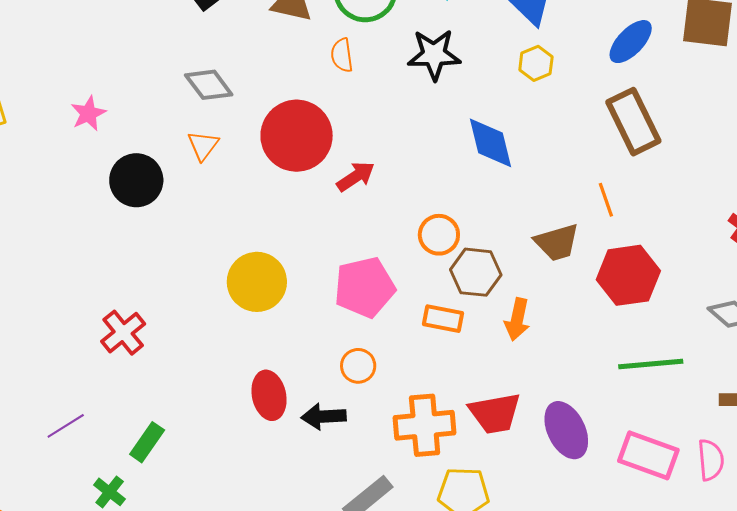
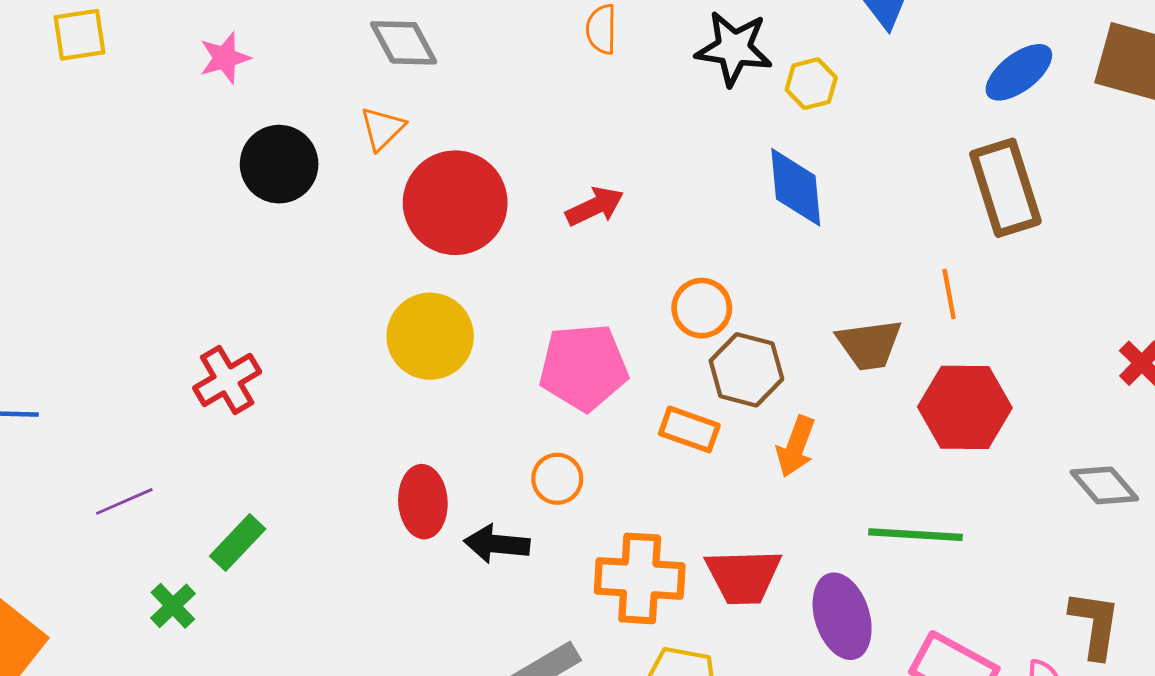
yellow hexagon: (536, 63) -> (811, 84), moved
red circle: (297, 136) -> (455, 203), moved
green line: (651, 364) -> (916, 535), moved

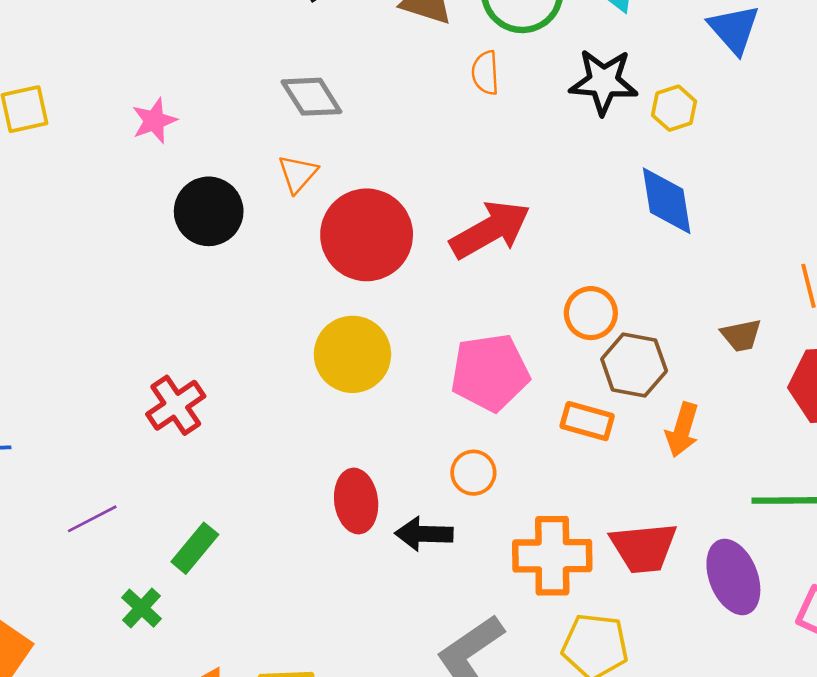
red arrow: (595, 206) -> (490, 230), size x1.6
brown trapezoid: (869, 345) -> (741, 335), size x0.7

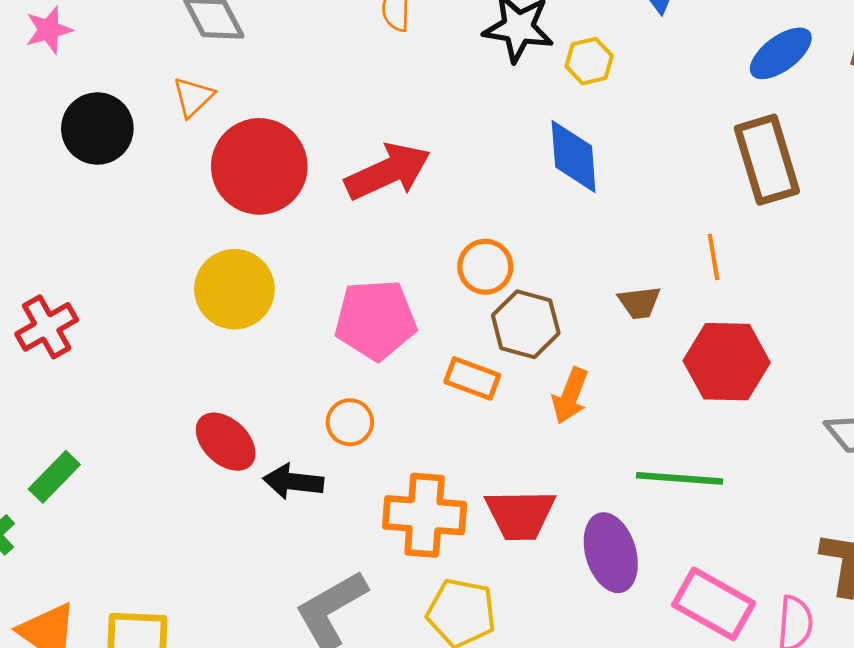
red ellipse: (356, 501) -> (226, 442), turned -44

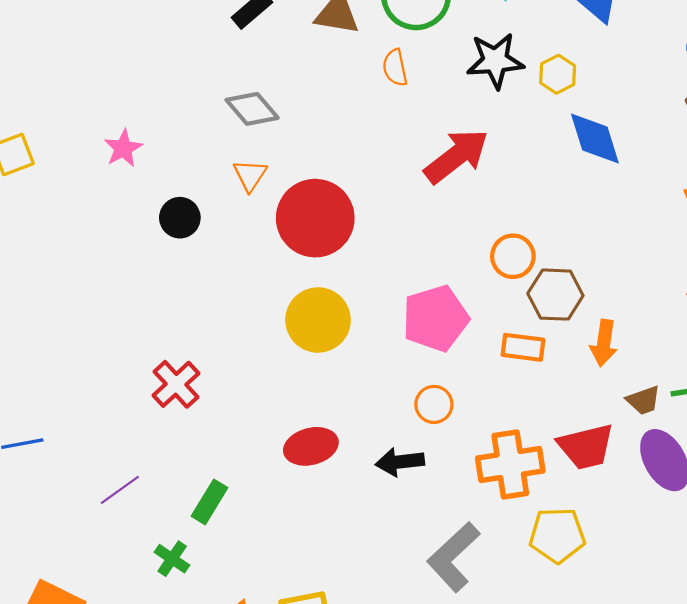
black circle: (97, 129) -> (180, 218), size x0.7
blue diamond: (574, 157) -> (595, 138), moved
red arrow: (388, 172) -> (456, 156), moved
brown trapezoid: (639, 303) -> (643, 400), moved
red ellipse: (226, 442) -> (311, 446), moved, turned -45

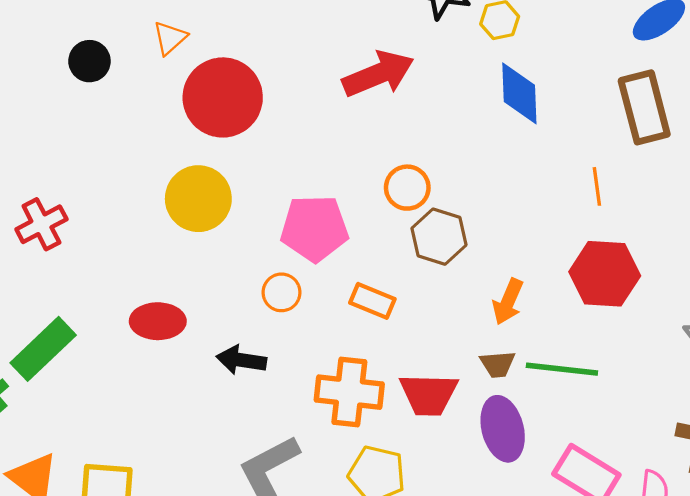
orange arrow: (604, 343) -> (508, 302), moved
orange rectangle: (523, 347) -> (372, 301), moved
orange circle: (434, 404) -> (281, 292), moved
green rectangle: (209, 502) -> (43, 349), size x1.5

